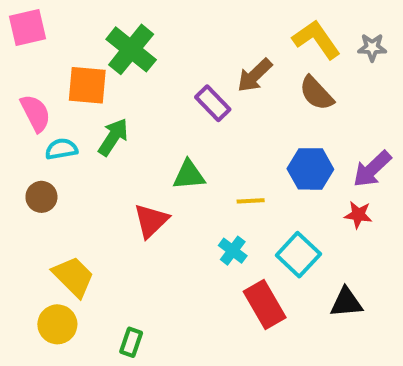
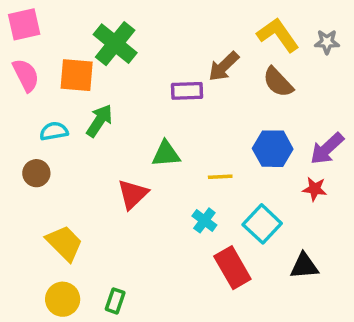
purple rectangle: (213, 103) -> (187, 91), turned -48
pink semicircle: (35, 113) -> (26, 75), moved
yellow circle: (57, 324) -> (63, 299), moved

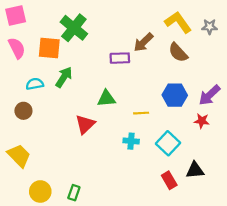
cyan cross: (204, 220) -> (131, 141), turned -32
yellow trapezoid: (64, 243) -> (19, 156), moved
red rectangle: (232, 268) -> (169, 180), moved, size x0.7

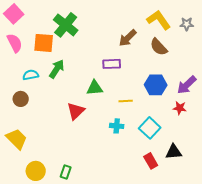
pink square: (16, 16) -> (14, 14), turned -30
purple rectangle: (120, 58) -> (112, 64), moved

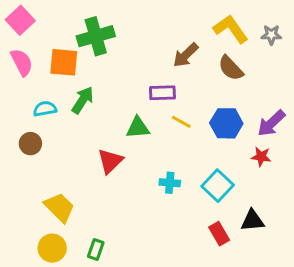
green cross: (66, 25) -> (96, 36), turned 35
yellow line: (126, 101) -> (181, 122), moved, turned 32
yellow trapezoid: (17, 139) -> (59, 207), moved

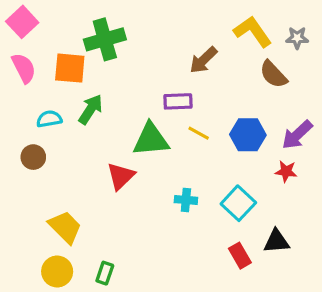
brown semicircle: (231, 68) -> (273, 74), moved
green triangle: (138, 128) -> (151, 140), size x1.4

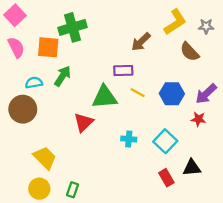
yellow L-shape: (253, 31) -> (175, 22), turned 92
brown circle: (33, 157) -> (23, 109), size x1.6

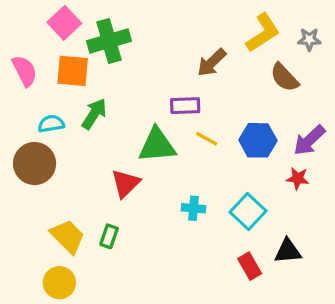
pink square: (15, 15) -> (64, 23), moved
green rectangle: (72, 190) -> (109, 236), moved

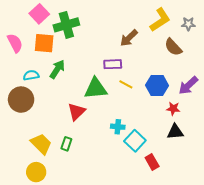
red star: (298, 178) -> (173, 109), moved
cyan square: (248, 212) -> (135, 141), moved
black triangle: (288, 251) -> (175, 132), moved

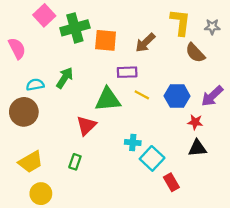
yellow L-shape: (160, 20) -> (180, 22), turned -50
orange square: (44, 43) -> (106, 40), moved
yellow trapezoid: (41, 144) -> (31, 162), moved, turned 105

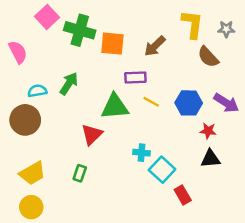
green cross: (75, 28) -> (80, 30), turned 32
purple arrow: (212, 96) -> (226, 103), turned -105
yellow circle: (41, 194) -> (31, 207), moved

